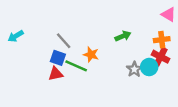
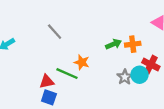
orange cross: (162, 40) -> (133, 44), moved
gray line: (64, 41) -> (55, 32), moved
blue square: (58, 58) -> (49, 97), moved

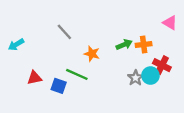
orange star: (82, 62) -> (92, 54), moved
red triangle: (47, 82) -> (34, 78), moved
blue square: (49, 97) -> (59, 86), moved

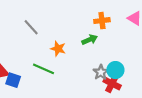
orange cross: (144, 45) -> (102, 21), moved
red cross: (162, 65) -> (112, 84), moved
blue square: (59, 86) -> (13, 80), moved

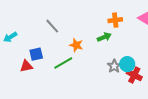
green line: (43, 69) -> (63, 63), turned -54
blue square: (13, 80) -> (36, 54), moved, turned -32
red cross: (112, 84) -> (134, 75), moved

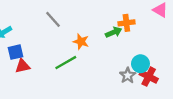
orange cross: (115, 20) -> (126, 23), moved
blue square: (36, 54) -> (16, 52), moved
gray star: (114, 66) -> (128, 75), moved

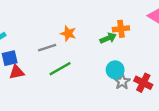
gray line: (53, 19) -> (47, 48), moved, turned -66
orange star: (81, 42) -> (68, 33), moved
cyan circle: (140, 64) -> (115, 70), moved

